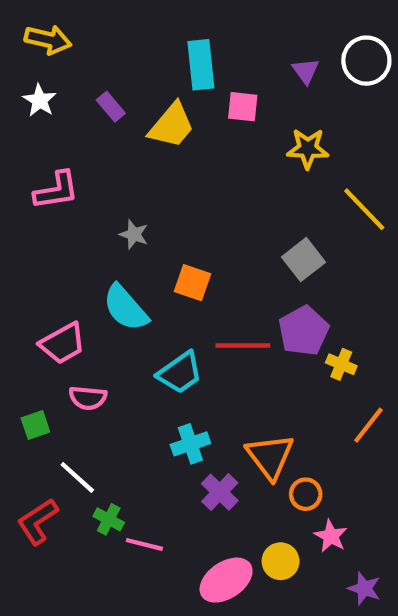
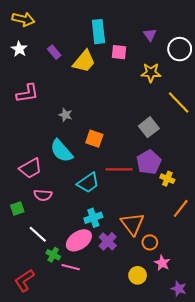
white circle: (366, 61) -> (180, 49), moved
red L-shape: (38, 521) -> (24, 280), moved
pink ellipse: (226, 580) -> (79, 240), moved

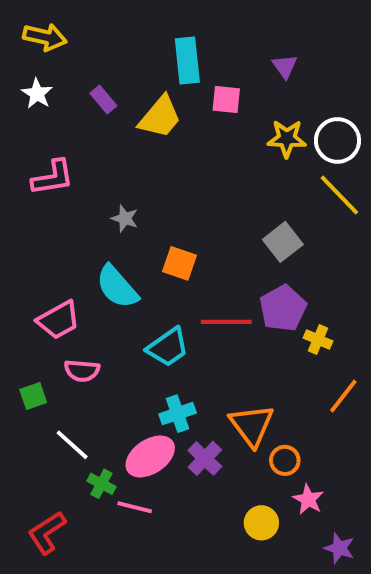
white circle: (180, 49) -> (337, 140), moved

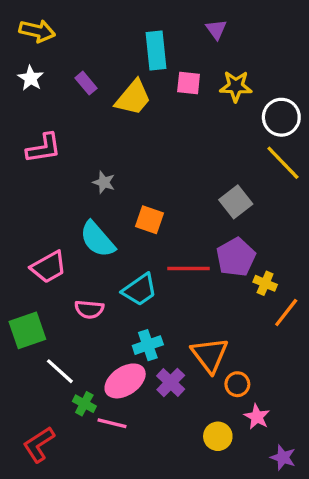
purple triangle: (285, 66) -> (216, 29), moved
yellow star: (287, 139) -> (236, 86), moved
pink semicircle: (82, 371) -> (89, 309), moved
green square: (33, 396) -> (27, 330), size x1.6
orange line: (343, 396) -> (286, 313), moved

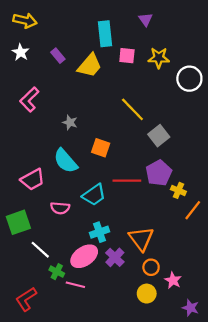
pink L-shape: (44, 148) -> (29, 99), turned 145
yellow line: (283, 163) -> (132, 109), moved
orange circle: (237, 384) -> (151, 267), moved

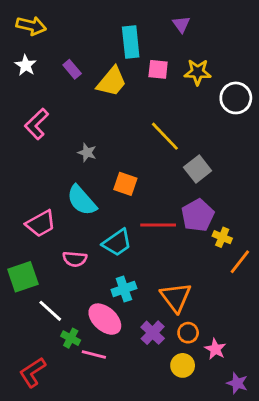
pink ellipse: (84, 256) -> (105, 319), turned 76
purple cross: (115, 257) -> (153, 333), moved

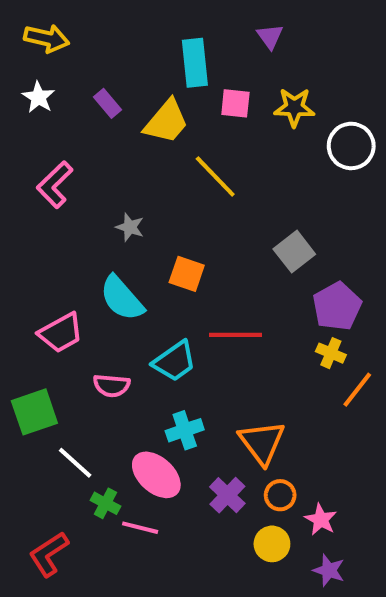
yellow line: (165, 136) -> (215, 176), moved
purple pentagon: (198, 215) -> (337, 306), moved
purple star: (237, 383) -> (329, 570), moved

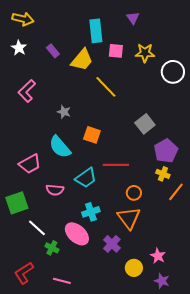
orange circle: (280, 495) -> (134, 193), moved
pink line: (140, 528) -> (62, 281), moved

